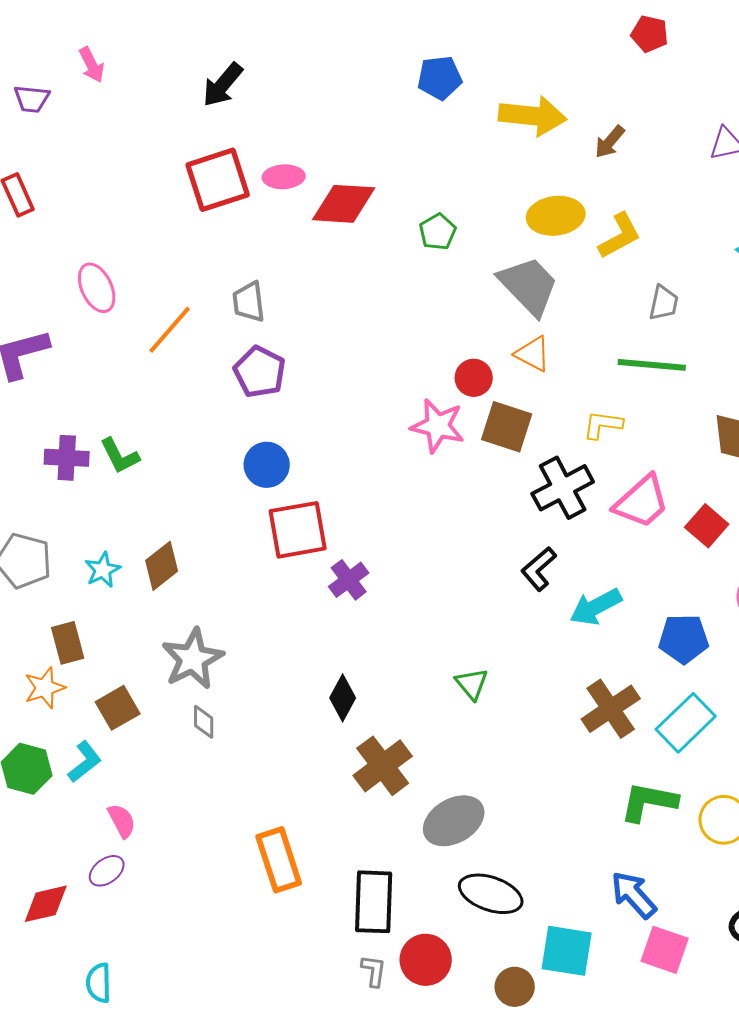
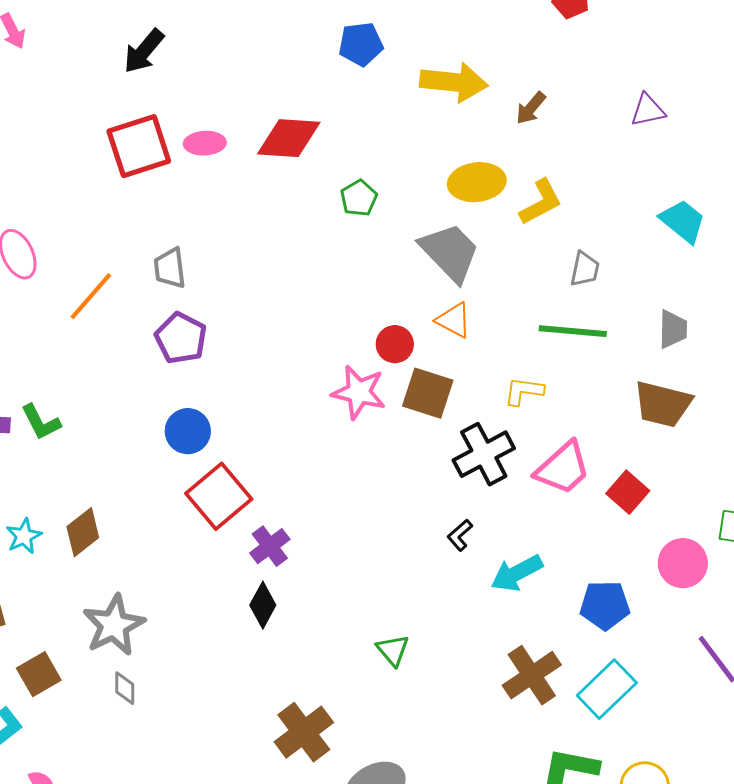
red diamond: (344, 204) -> (289, 138), moved
red square: (298, 530) -> (219, 496), turned -30
black L-shape: (539, 569) -> (460, 535), size x0.7
black diamond: (343, 698) -> (263, 605), moved

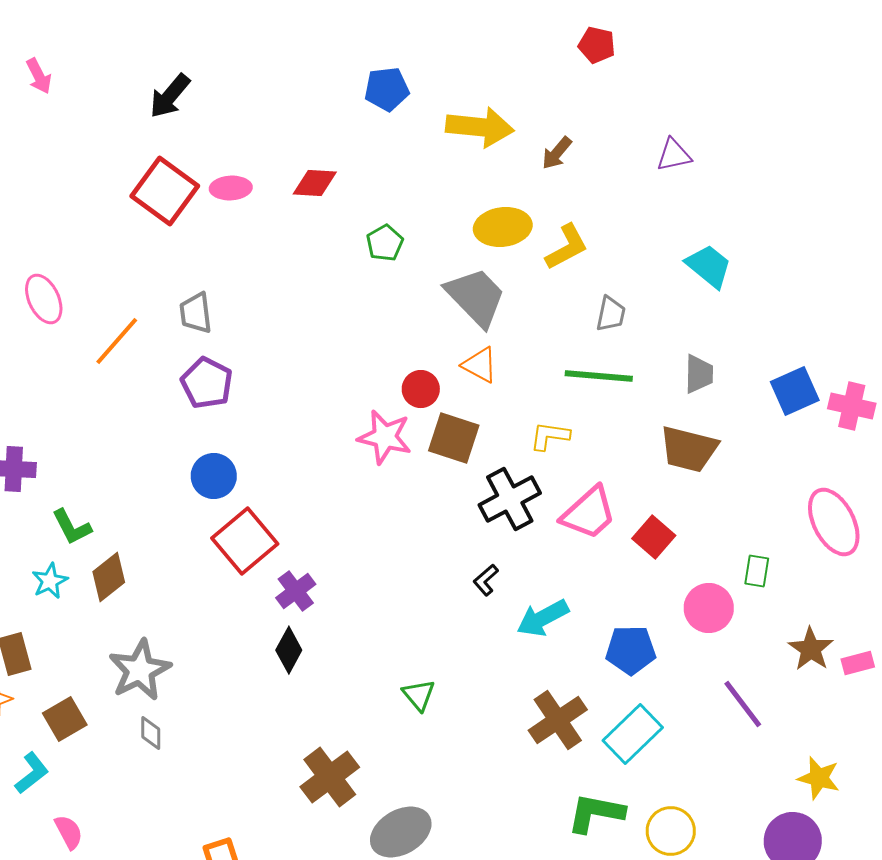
red diamond: (289, 138) -> (315, 183), size x0.7
red square: (139, 146) -> (165, 191), turned -36
green L-shape: (41, 422) -> (72, 527), moved

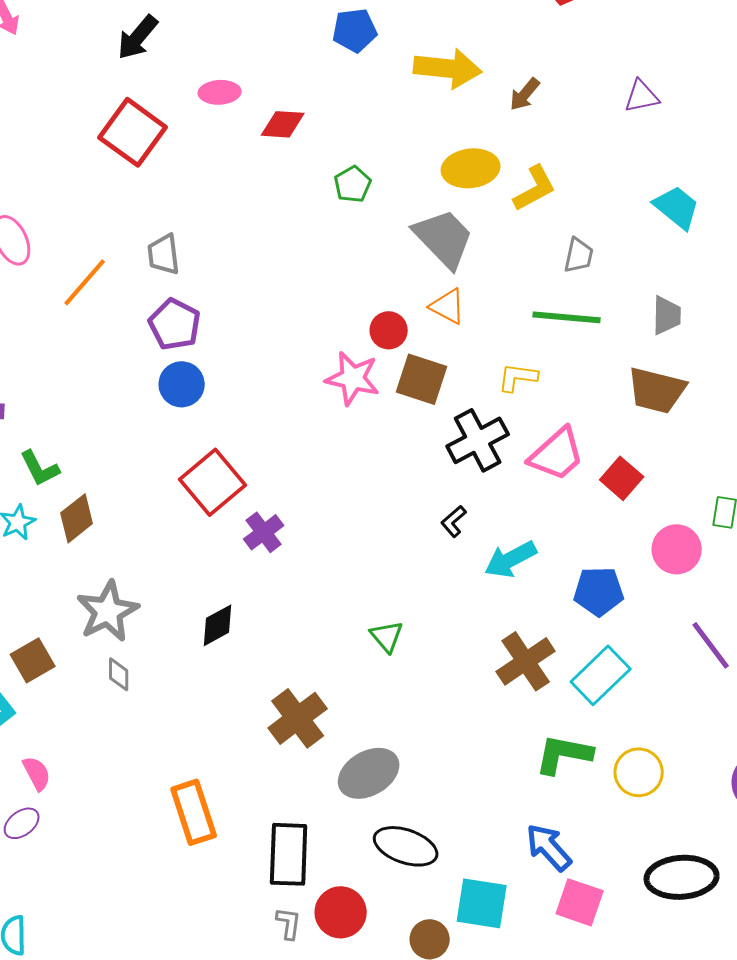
pink ellipse: (231, 188) -> (220, 92), moved
blue circle: (214, 476) -> (182, 384), moved
black diamond: (289, 650) -> (218, 625), moved, turned 33

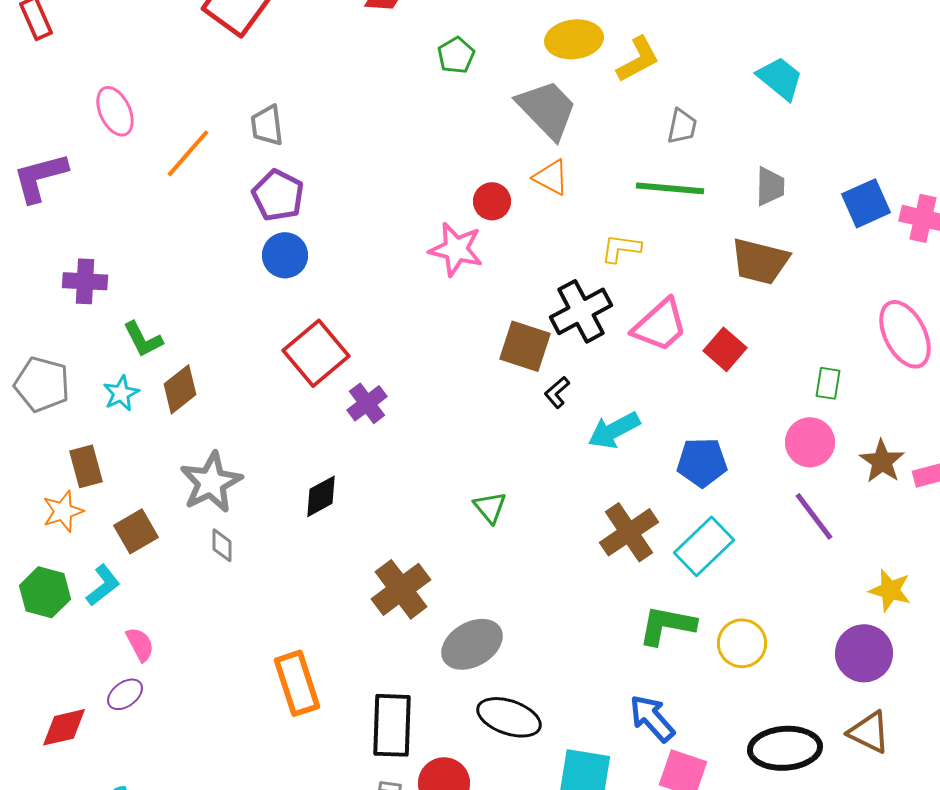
brown square: (422, 379) -> (525, 346), moved
pink circle: (677, 549) -> (810, 442), moved

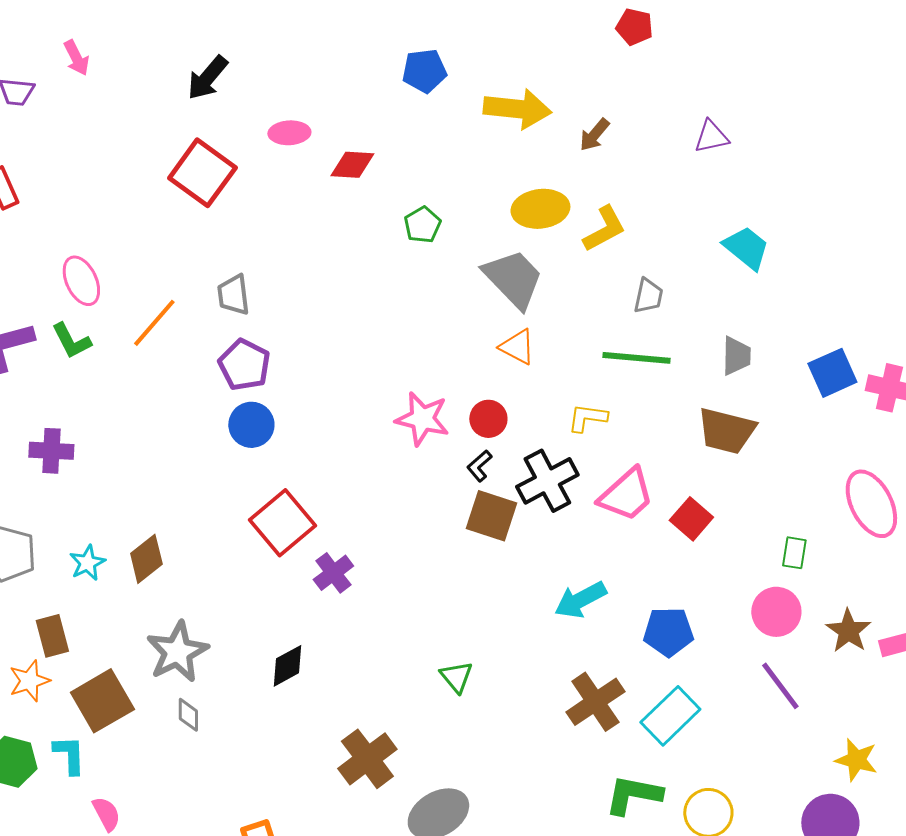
red circle: (492, 201) -> (488, 419), moved
green L-shape: (143, 339) -> (71, 341), moved
black L-shape: (557, 392) -> (479, 466), moved
brown square: (136, 531) -> (102, 701), size x1.4
cyan L-shape: (103, 585) -> (69, 755), turned -54

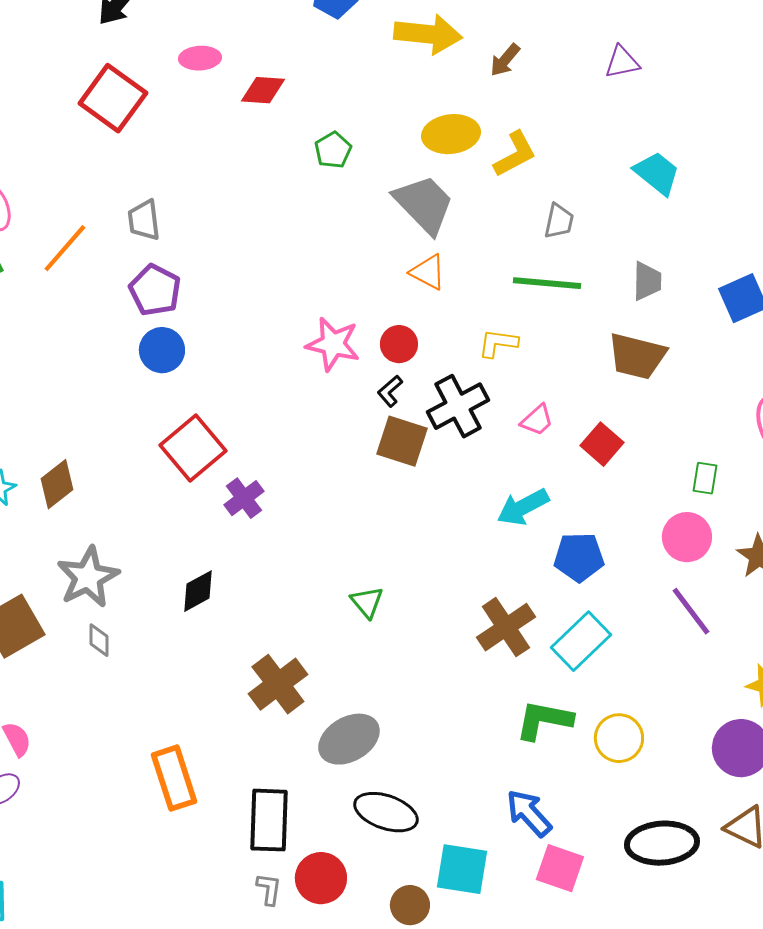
pink trapezoid: (626, 495) -> (537, 420), size x0.6
cyan arrow: (580, 600) -> (523, 507), moved

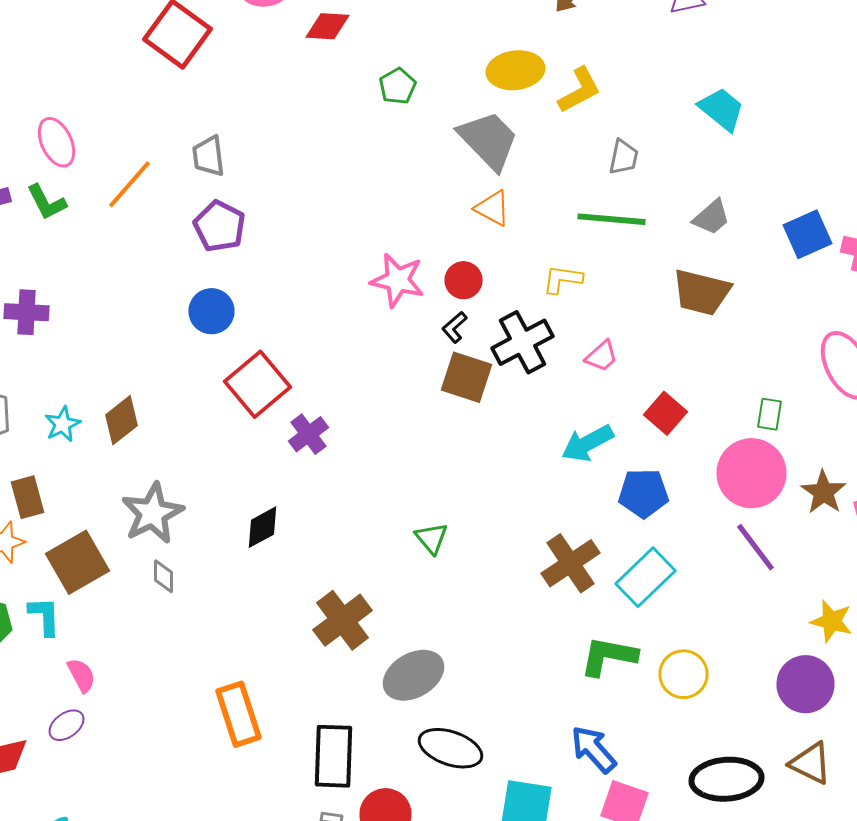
gray trapezoid: (647, 281) -> (712, 217), turned 48
blue circle: (162, 350) -> (212, 311), moved
red square: (602, 444) -> (666, 413), moved
pink circle: (687, 537) -> (752, 473), size x1.4

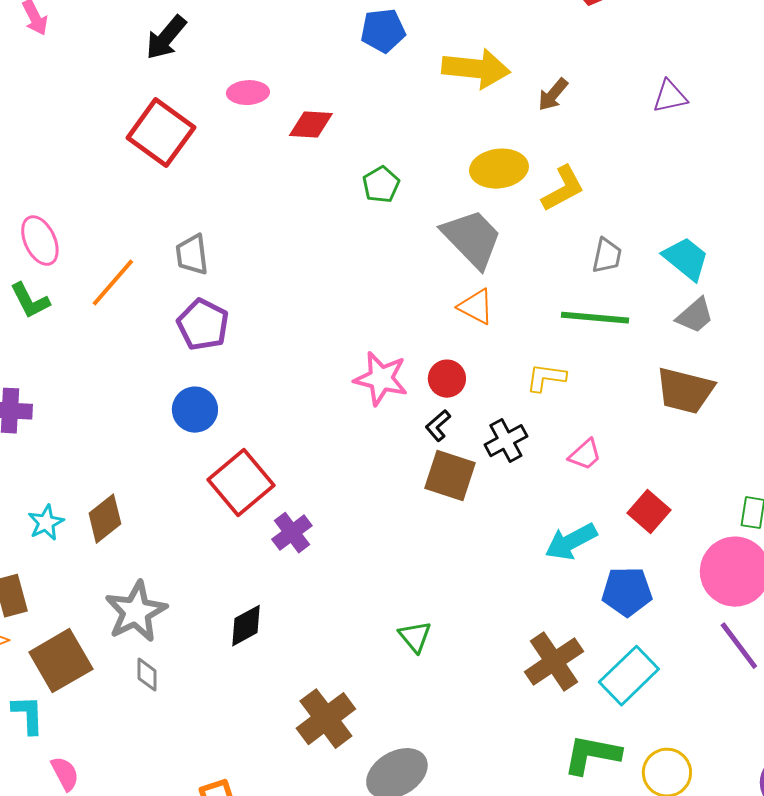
cyan trapezoid: (722, 109) -> (686, 259), moved
black cross: (522, 342) -> (506, 441), size x0.7

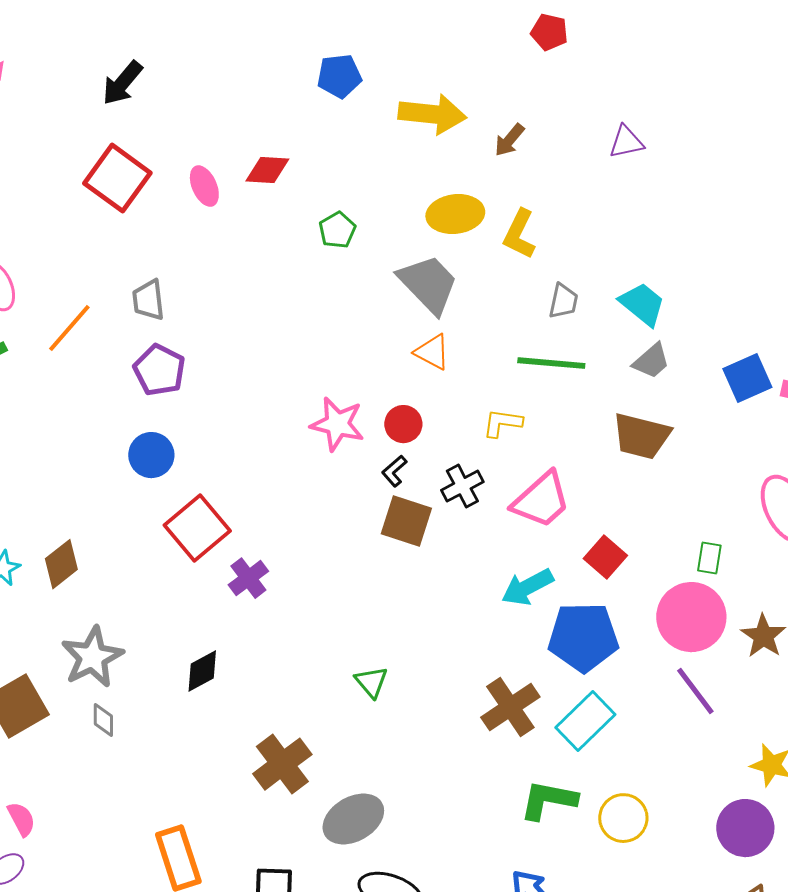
pink ellipse: (248, 93) -> (204, 186), moved, turned 69
yellow L-shape: (563, 189) -> (519, 234), turned 144
pink trapezoid: (585, 455) -> (541, 500), size x1.8
blue pentagon: (627, 592) -> (583, 637), size x1.4

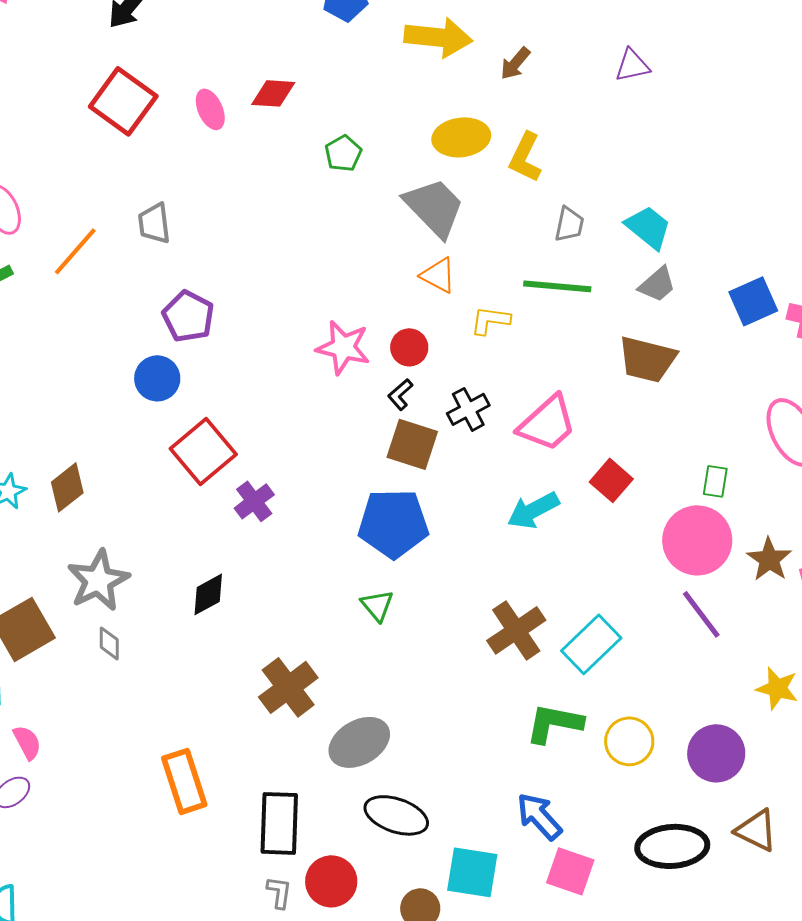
purple pentagon: (159, 370) -> (188, 316), moved
yellow L-shape: (502, 423) -> (490, 320), moved
blue pentagon: (583, 637) -> (393, 523), moved
purple circle: (745, 828) -> (716, 753), moved

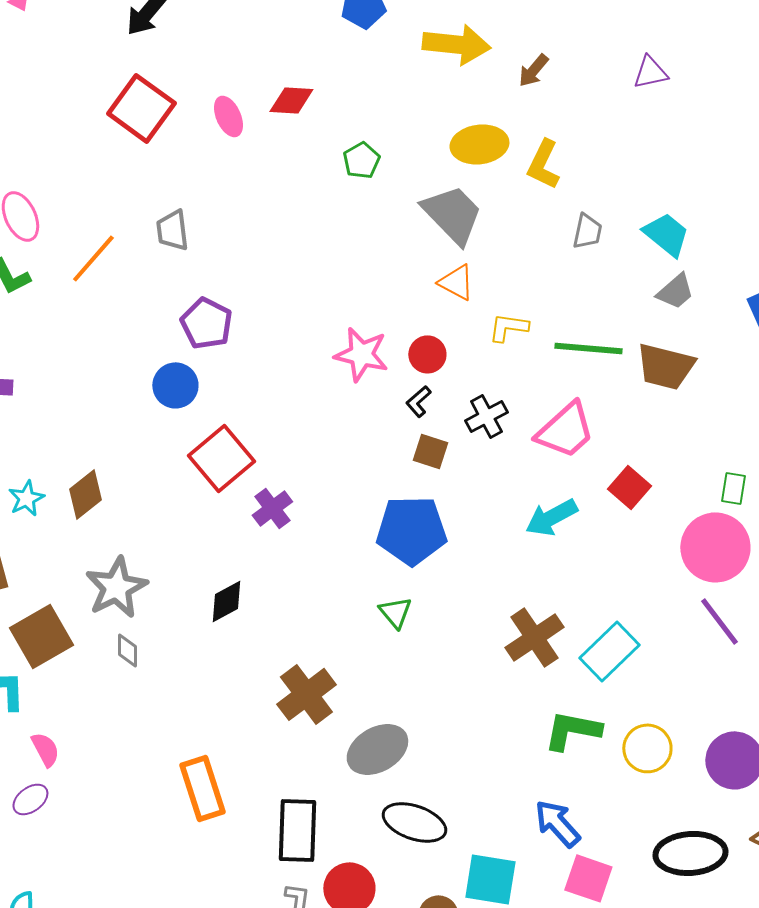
green line: (557, 286) -> (588, 348), moved
brown square: (412, 444) -> (430, 451), size x0.7

